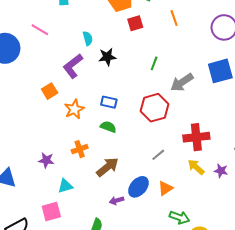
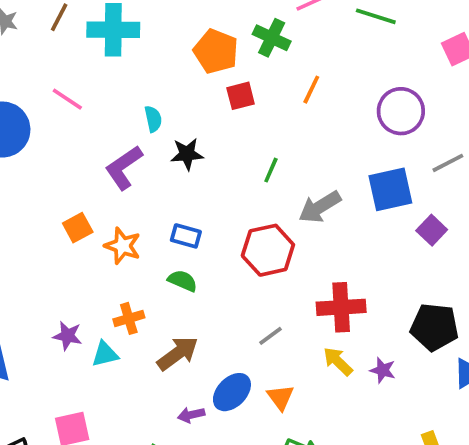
orange line: (174, 18) -> (311, 90), turned 42
orange square: (50, 91) -> (78, 228), moved
orange star: (74, 109) -> (123, 246), turned -30
cyan triangle: (65, 186) -> (105, 354), moved
orange triangle: (165, 188) -> (280, 397), turned -35

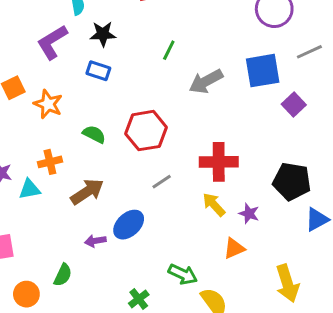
blue rectangle: (186, 236) -> (98, 71), moved
red hexagon: (268, 250) -> (146, 131), moved
orange triangle: (280, 397) -> (234, 248), moved, turned 40

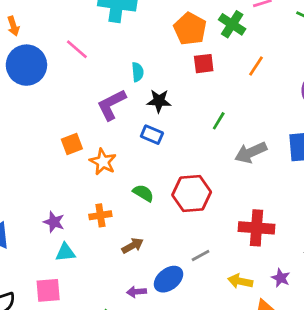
gray line: (162, 182) -> (201, 255), moved
cyan triangle: (30, 189) -> (65, 252), moved
brown arrow: (87, 192) -> (133, 246), size x0.7
yellow arrow: (214, 205) -> (240, 281), moved, turned -40

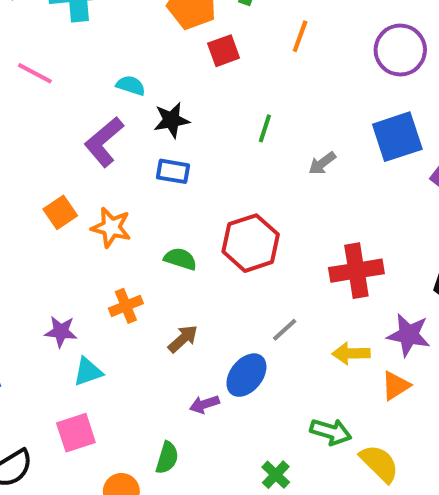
cyan semicircle: (138, 72) -> (131, 85), turned -54
gray arrow: (251, 152) -> (322, 163), size x0.6
purple star: (281, 278) -> (409, 335), size x1.5

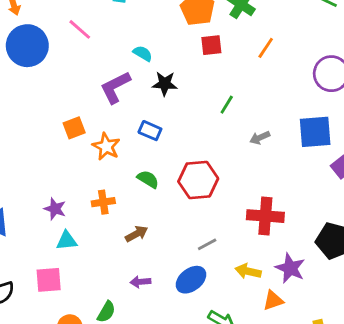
blue rectangle: (173, 171) -> (150, 131), moved
blue ellipse: (246, 375) -> (191, 280), moved

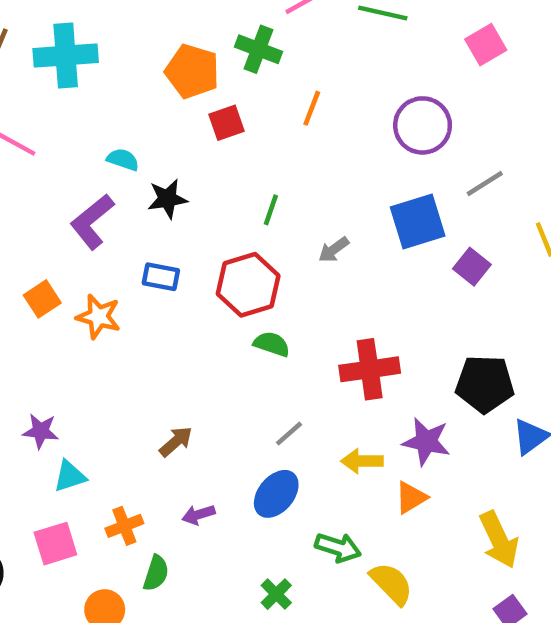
green semicircle: (148, 179) -> (272, 344), moved
red hexagon: (198, 180) -> (248, 285), moved
orange cross: (103, 202) -> (124, 526), moved

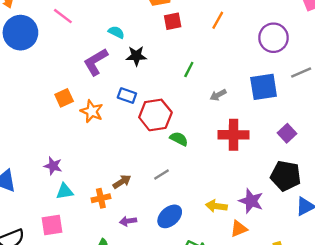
purple square: (472, 267) -> (287, 133), moved
red hexagon: (248, 285) -> (155, 115), moved
red cross: (370, 369) -> (234, 135), moved
gray line: (289, 434) -> (161, 174), moved
orange cross: (124, 526) -> (101, 198), moved

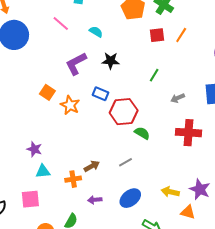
pink line: (63, 16) -> (61, 23), moved
red square: (173, 21) -> (157, 35), moved
cyan semicircle: (116, 32) -> (96, 32), moved
orange square: (64, 98) -> (47, 92), turned -35
orange triangle: (239, 229) -> (188, 212), turned 35

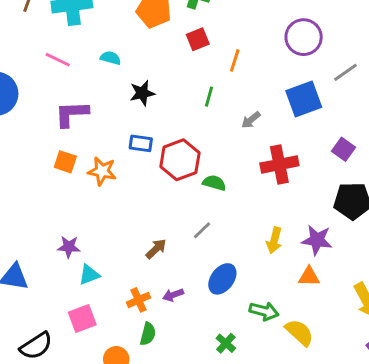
orange line: (181, 35) -> (235, 60), moved
purple L-shape: (76, 64) -> (72, 114), moved, turned 40
orange cross: (73, 179) -> (138, 300), moved
yellow arrow: (170, 192) -> (274, 240), moved, turned -72

